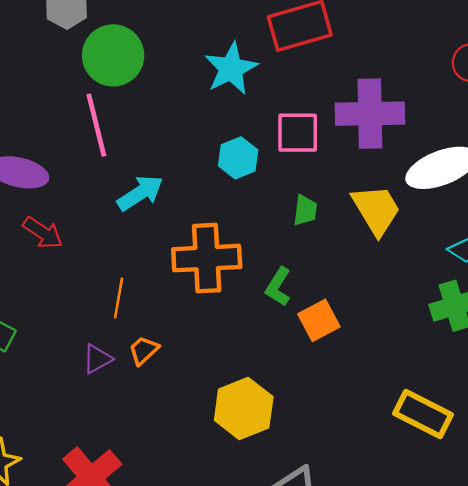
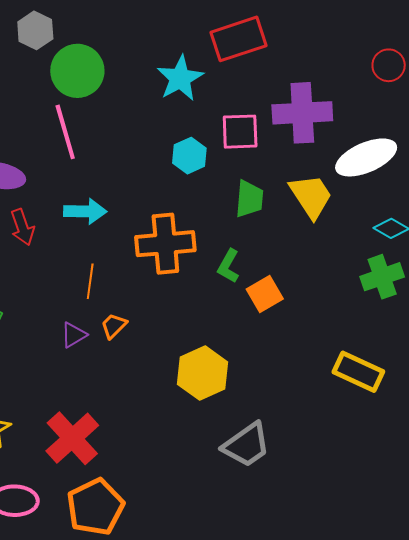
cyan arrow: (140, 193) -> (85, 211), moved, turned 36
green trapezoid: (305, 210) -> (249, 199), size x1.4
red arrow: (43, 233) -> (22, 227), turned 39

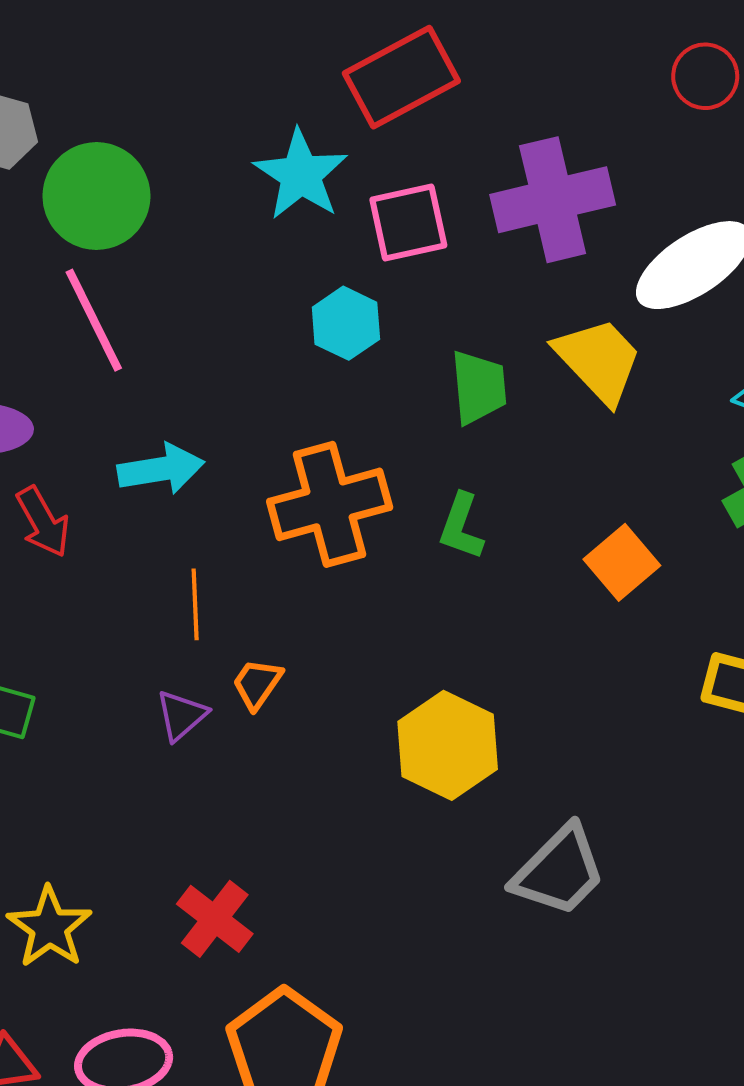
pink square: (240, 132) -> (408, 223), moved
orange square: (265, 294) -> (622, 562), moved
red cross: (72, 438) -> (215, 919), size x0.7

